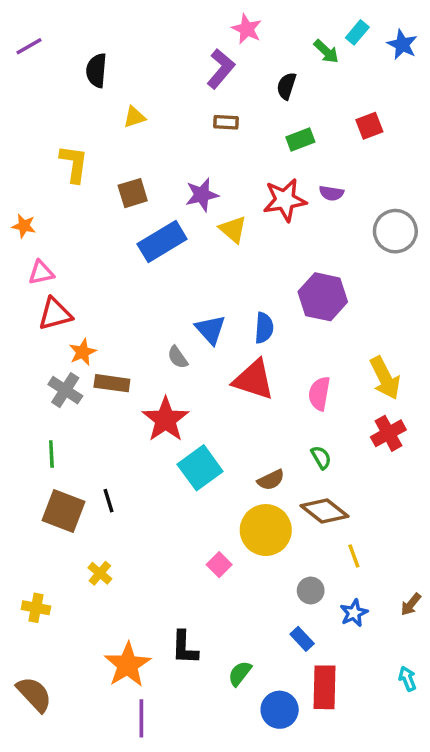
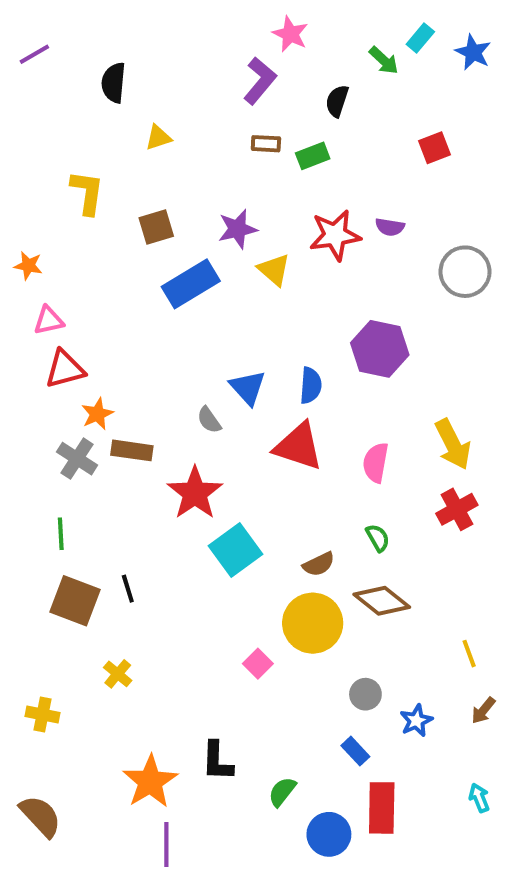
green rectangle: (300, 140) -> (313, 156), moved
yellow line: (354, 556) -> (469, 654), moved

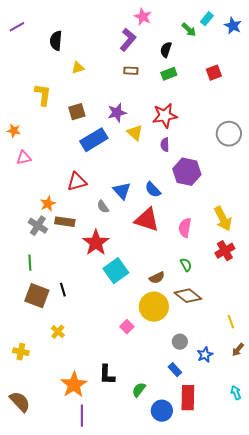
green rectangle: (313, 156) -> (169, 74), moved
purple semicircle: (390, 227) -> (165, 145), moved, turned 80
red triangle: (65, 369) -> (77, 182), moved
blue semicircle: (311, 385) -> (153, 190), turned 132

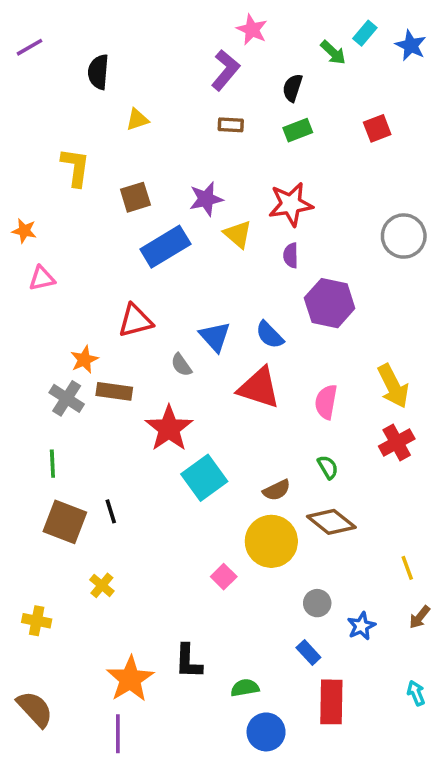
green semicircle: (139, 390) -> (245, 688), turned 42
blue circle: (162, 411) -> (266, 732), moved
purple line: (82, 416) -> (118, 734), moved

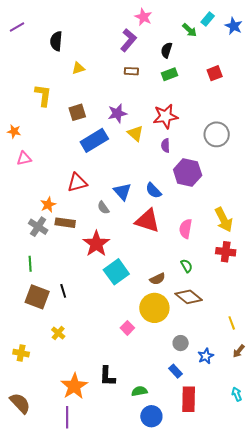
gray circle: (404, 236) -> (217, 134), moved
red cross: (397, 443) -> (226, 252), turned 36

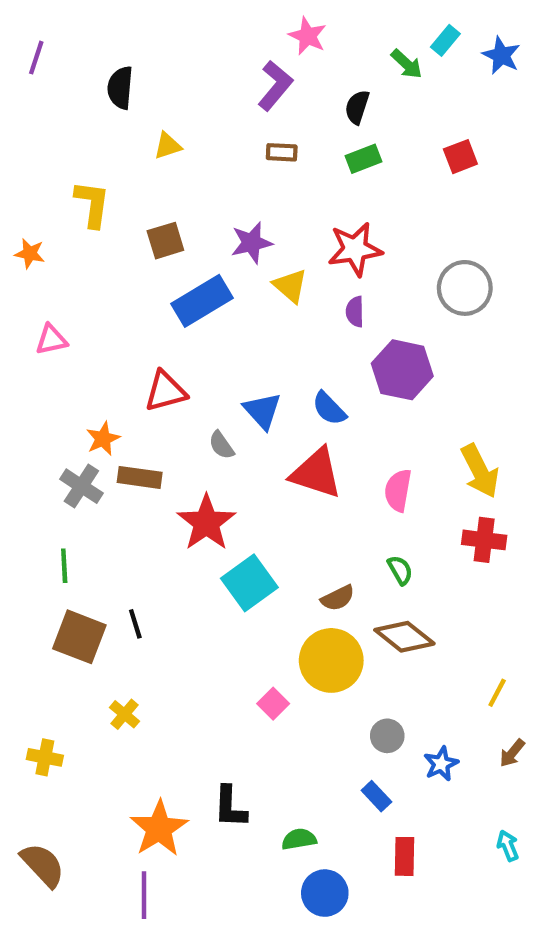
purple line: (17, 27) -> (36, 58), turned -42
orange star: (14, 131) -> (30, 253), moved
yellow line: (232, 323) -> (497, 693), turned 48
red rectangle: (189, 399) -> (404, 856), size x0.7

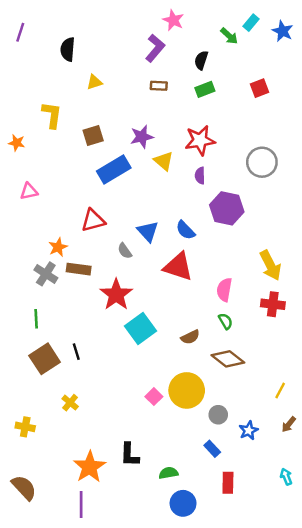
pink semicircle: (398, 490) -> (224, 290), moved
brown square: (79, 637) -> (45, 359), turned 36
yellow circle: (331, 660) -> (187, 390), moved

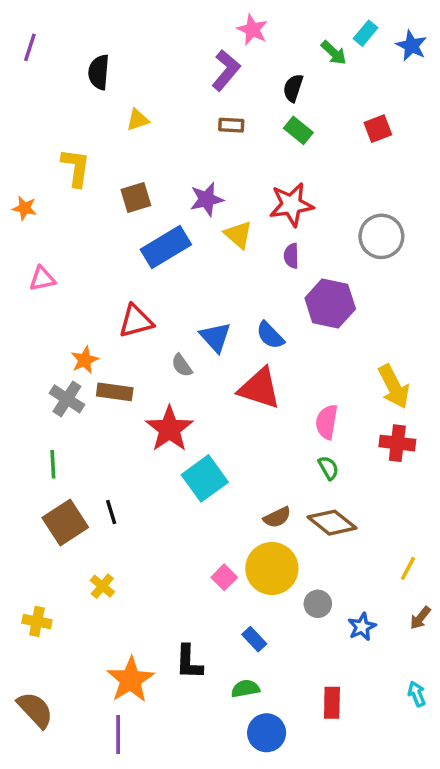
green rectangle: (205, 89) -> (298, 130), turned 60
brown semicircle: (190, 337) -> (277, 517), moved
blue rectangle: (212, 449) -> (254, 639), moved

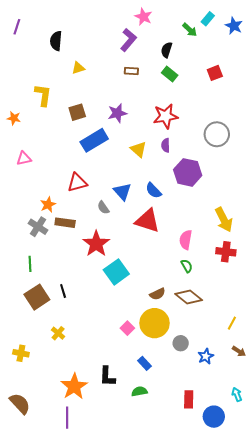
yellow triangle: (238, 235) -> (138, 149), moved
brown arrow: (420, 618) -> (239, 351), turned -96
blue circle: (267, 733) -> (214, 417), moved

